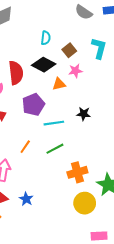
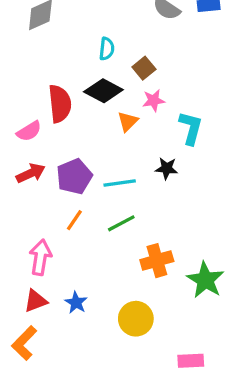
cyan L-shape: (99, 48) -> (191, 128), moved
orange triangle: (59, 84) -> (128, 121), turned -32
purple pentagon: (33, 105) -> (74, 176), moved
yellow circle: (85, 203) -> (136, 319), moved

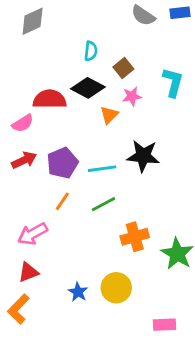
red semicircle: (60, 104) -> (50, 99), turned -84
cyan L-shape: (191, 128) -> (173, 82), moved
black star: (167, 168) -> (143, 156), size x1.6
pink arrow: (40, 257) -> (33, 234), turned -128
blue star: (76, 303) -> (78, 292), moved

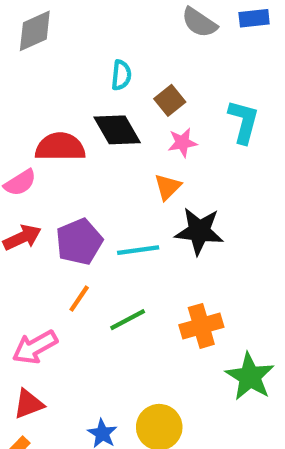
black diamond: (88, 88) -> (117, 130), turned 32
orange triangle: (109, 115) -> (168, 187), moved
green line: (103, 204) -> (128, 320), moved
orange cross: (135, 237) -> (201, 326), moved

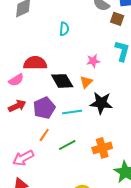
brown square: (170, 100) -> (117, 19), moved, turned -32
black diamond: (117, 130) -> (62, 81), moved

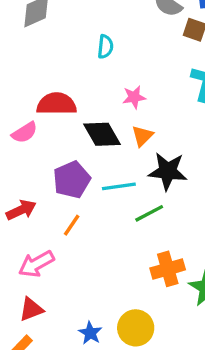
pink star: (93, 61) -> (134, 97), moved
red arrow: (17, 106) -> (21, 210), moved
green line: (67, 145) -> (149, 213), moved
orange cross: (102, 148) -> (168, 269), moved

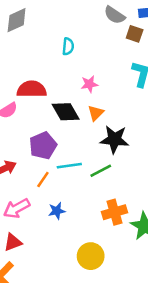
cyan line: (119, 186) -> (69, 166), moved
blue star: (90, 333) -> (57, 211), moved, turned 30

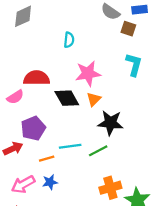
pink star: (89, 84) -> (88, 73), size x1.6
purple pentagon: (43, 146) -> (33, 128), moved
orange line: (43, 180) -> (47, 159), turned 40
blue star: (57, 211) -> (50, 182), moved

